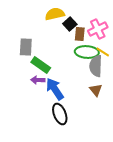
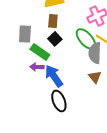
black square: (70, 24) -> (55, 39), moved
brown rectangle: (80, 34) -> (53, 21), moved
green ellipse: (87, 52) -> (86, 39), turned 45

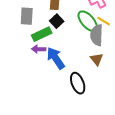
green rectangle: (40, 52) -> (42, 34), turned -60
black ellipse: (59, 101) -> (78, 83), moved

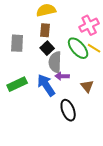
green rectangle: (42, 34) -> (17, 84), moved
gray semicircle: (97, 35) -> (55, 62), moved
purple arrow: (39, 49) -> (62, 76), moved

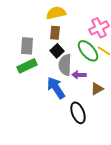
purple arrow: (62, 76) -> (79, 75), moved
green rectangle: (17, 84) -> (27, 66), moved
brown triangle: (87, 86) -> (97, 89), turned 40

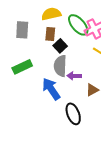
gray rectangle: (27, 46) -> (22, 30), moved
black square: (57, 51) -> (60, 46), moved
green ellipse: (88, 51) -> (78, 25), moved

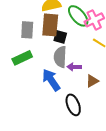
gray rectangle: (22, 30) -> (27, 30), moved
brown rectangle: (50, 34) -> (50, 25), size x1.6
black square: (60, 46) -> (60, 37), turned -32

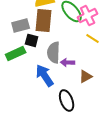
gray rectangle: (27, 30) -> (21, 25), turned 72
black square: (60, 37) -> (32, 40), moved

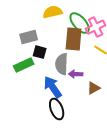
brown rectangle: (44, 20) -> (74, 39), moved
black ellipse: (67, 100) -> (57, 109), moved

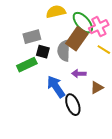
brown rectangle: (74, 39) -> (77, 39), turned 30
gray semicircle: (62, 64) -> (64, 51), moved
black ellipse: (57, 109) -> (73, 105), moved

